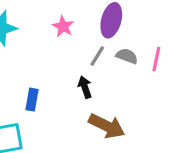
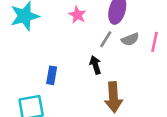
gray semicircle: (127, 56) -> (130, 39), turned 138
brown arrow: (107, 126) -> (113, 97), turned 60

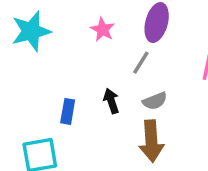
gray semicircle: (130, 39) -> (155, 101), moved
black arrow: (95, 65) -> (111, 101), moved

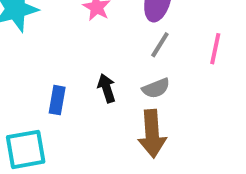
gray line: (141, 63) -> (160, 45), moved

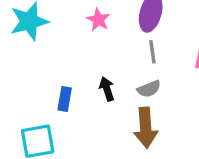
gray line: (160, 45) -> (152, 52), turned -40

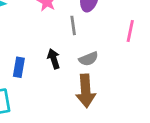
gray line: (152, 52) -> (73, 25), moved

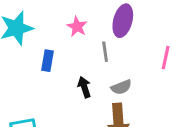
blue rectangle: (19, 67) -> (47, 61), moved

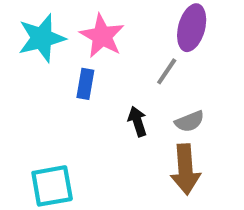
pink star: (77, 27) -> (102, 36), moved, size x1.5
gray line: (105, 52) -> (167, 71), turned 42

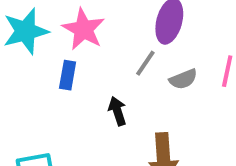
gray semicircle: (190, 121) -> (183, 79), moved

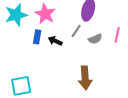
black arrow: (117, 111) -> (55, 41), moved, turned -48

